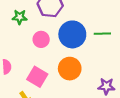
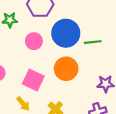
green line: (102, 34) -> (93, 42), moved

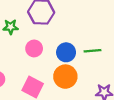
blue circle: (66, 33) -> (66, 52), moved, size x0.7

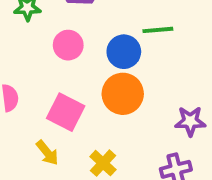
green line: (92, 51) -> (158, 30), moved

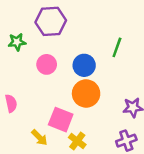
green line: (158, 30) -> (117, 47), moved, turned -60
pink square: (66, 112) -> (61, 120), moved

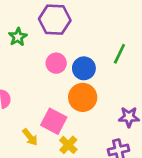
green star: (17, 42) -> (18, 37), turned -30
pink circle: (47, 64) -> (56, 63), moved

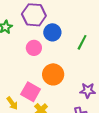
blue circle: (84, 68) -> (52, 32), moved

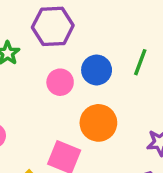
blue circle: (52, 32) -> (97, 70), moved

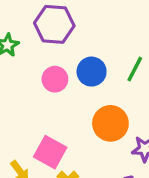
orange circle: (98, 123) -> (110, 123), moved

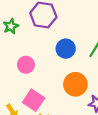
pink circle: (55, 79) -> (26, 65), moved

